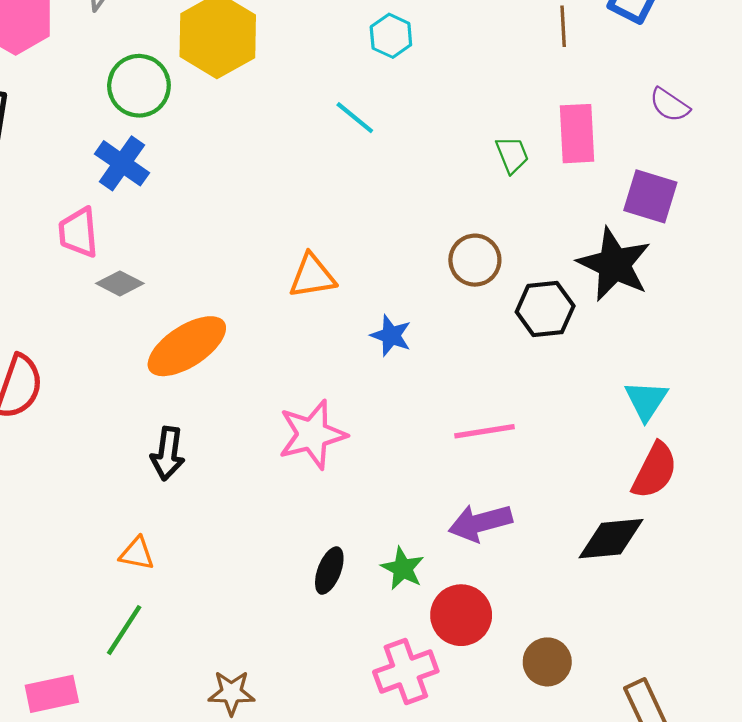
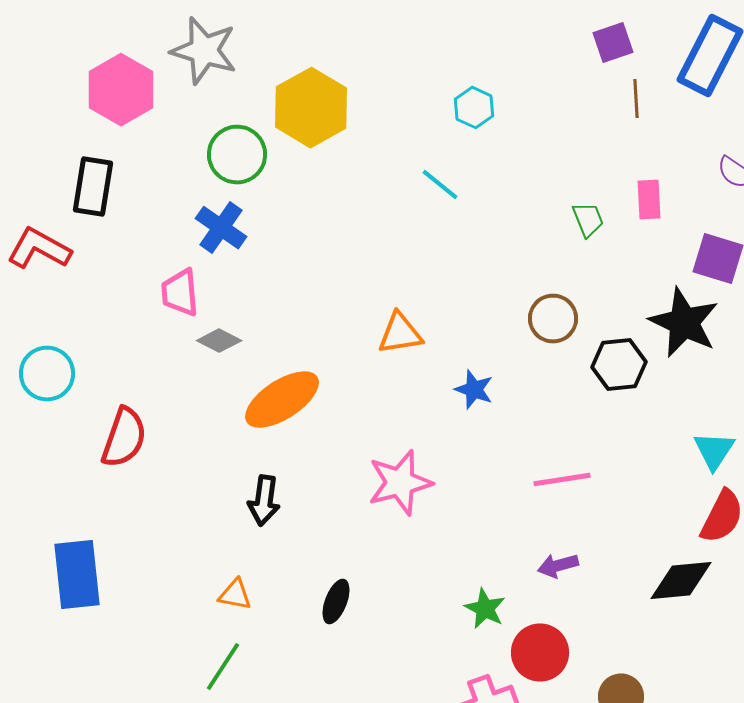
pink rectangle: (577, 134) -> (649, 200), size x0.7
purple arrow: (480, 523) -> (558, 566), size x0.7
black ellipse: (329, 571) -> (336, 602), moved

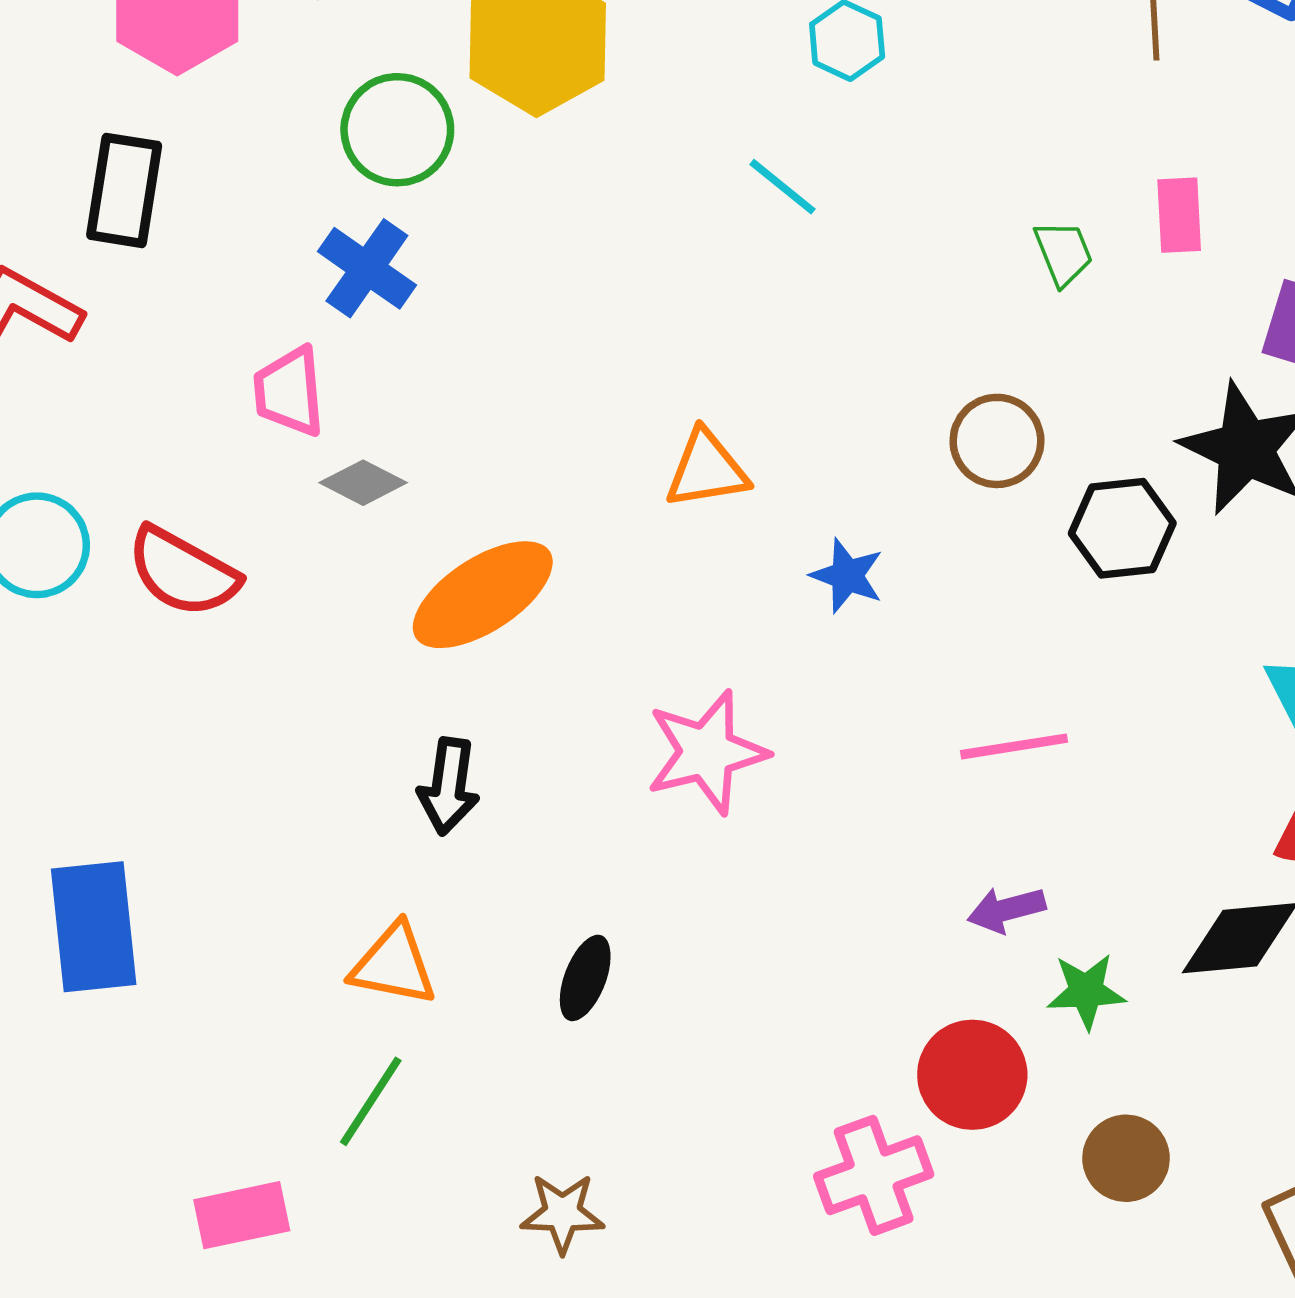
red semicircle: (124, 438) -> (183, 572), moved, turned 100
orange triangle: (235, 595) -> (394, 965), size x1.4
green star: (485, 609) -> (1086, 991), moved, turned -30

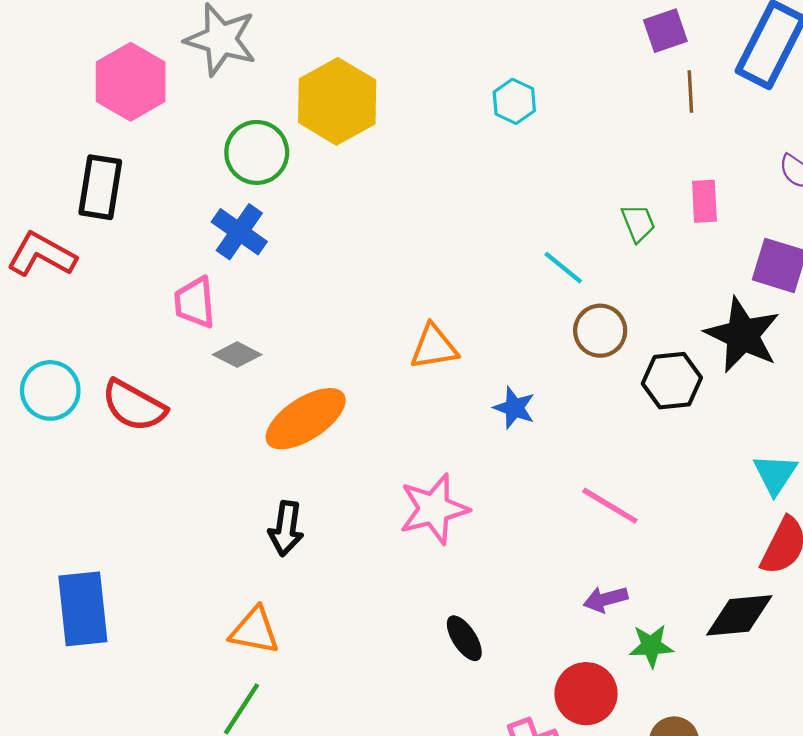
cyan line: (783, 187) -> (563, 268), moved
pink line: (1014, 746) -> (610, 506), turned 40
black ellipse: (585, 978) -> (464, 638), moved, turned -54

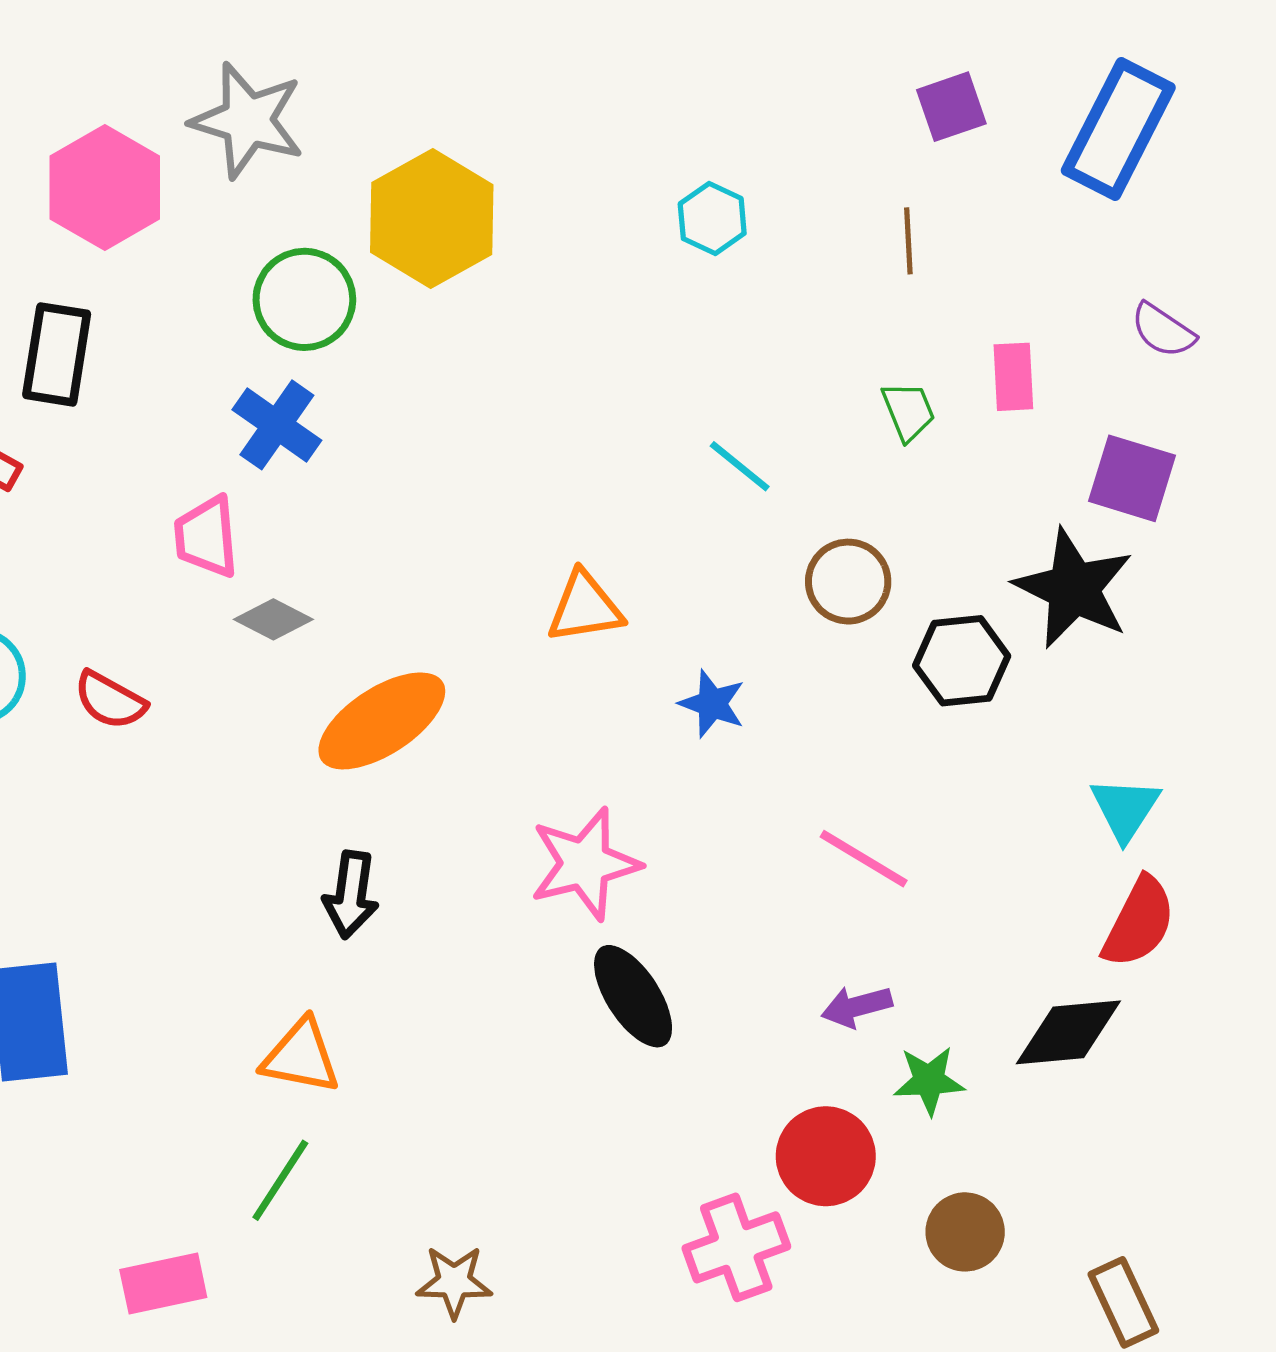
brown line: (690, 92) -> (908, 241), moved
cyan line: (563, 268) -> (740, 466), moved
red semicircle: (134, 406) -> (110, 700), size x0.7
black ellipse: (464, 638) -> (633, 996), moved, size x1.4

